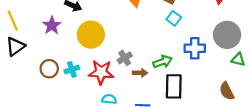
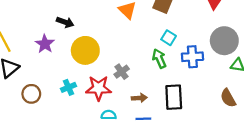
cyan square: (174, 18) -> (169, 38), moved
green arrow: (163, 62) -> (159, 58), moved, turned -90
brown circle: (49, 69) -> (31, 94), moved
brown arrow: (140, 73) -> (139, 98), moved

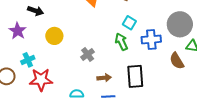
yellow circle: (85, 50) -> (54, 36), size x0.7
cyan cross: (69, 87) -> (28, 60), moved
red star: (99, 88) -> (41, 80), moved
brown semicircle: (228, 98) -> (177, 61), moved

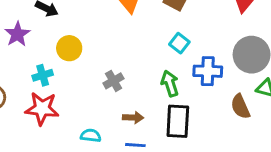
green arrow: (121, 42) -> (170, 83), moved
cyan cross: (28, 60) -> (43, 75), moved

